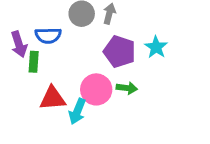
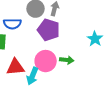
cyan star: (156, 47) -> (95, 39), moved
purple pentagon: (120, 52) -> (49, 30), moved

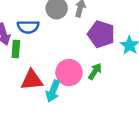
purple pentagon: (49, 30) -> (101, 34), moved
green arrow: (67, 60) -> (95, 71), turned -64

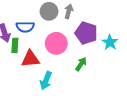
pink circle: (69, 73) -> (56, 43), moved
red triangle: (32, 80) -> (30, 59), moved

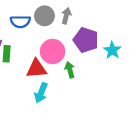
blue semicircle: (25, 27) -> (20, 22), moved
red triangle: (30, 59) -> (36, 69), moved
green arrow: (81, 64) -> (70, 70), moved, turned -48

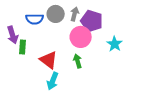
purple pentagon: (86, 40) -> (92, 21), moved
pink circle: (53, 51) -> (81, 37), moved
red triangle: (36, 69) -> (49, 60), turned 42

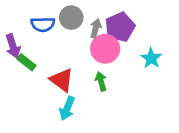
gray arrow: (75, 14) -> (96, 28), moved
purple pentagon: (92, 21) -> (120, 27), turned 30
green rectangle: (23, 47) -> (27, 62), turned -56

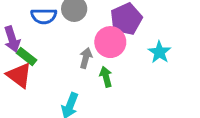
gray arrow: (96, 28) -> (86, 58), moved
red triangle: (62, 80) -> (19, 75), moved

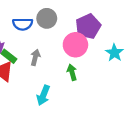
gray arrow: (86, 58) -> (35, 57), moved

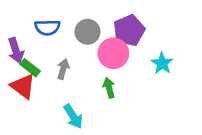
gray circle: (47, 18) -> (88, 32), moved
cyan arrow: (43, 95) -> (73, 116), turned -54

